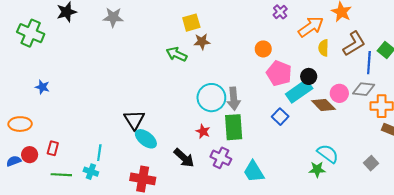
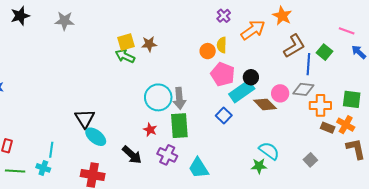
yellow square: (191, 23) -> (126, 42), moved
yellow semicircle: (323, 48) -> (222, 45), moved

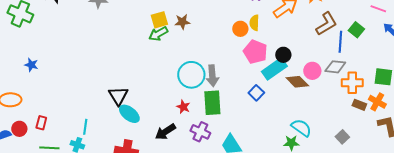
green arrow: (125, 56) -> (158, 34), turned -54
black arrow: (132, 155) -> (165, 132), turned 105

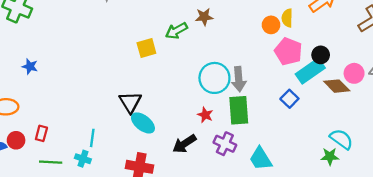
yellow square: (159, 20) -> (146, 48), moved

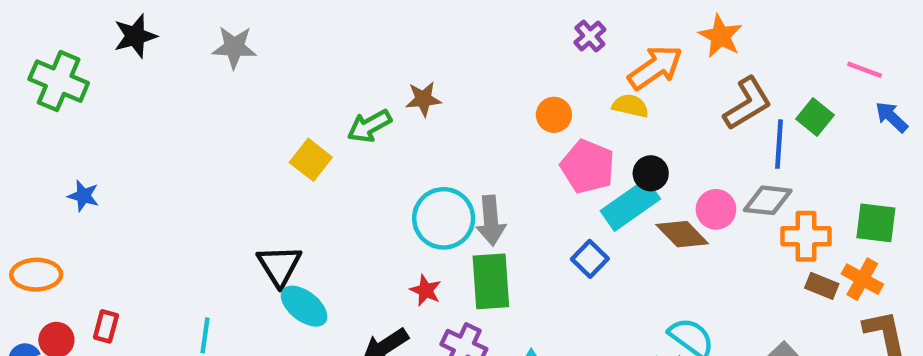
yellow semicircle: (287, 18) -> (630, 106), moved, turned 102
yellow square: (146, 48) -> (311, 160), turned -36

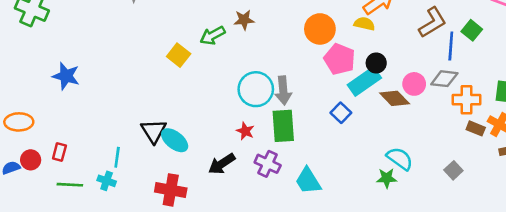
orange circle: (554, 115) -> (320, 29), size x1.5
blue star: (83, 196) -> (66, 76), moved, size x1.5
black triangle: (279, 266) -> (154, 131), moved

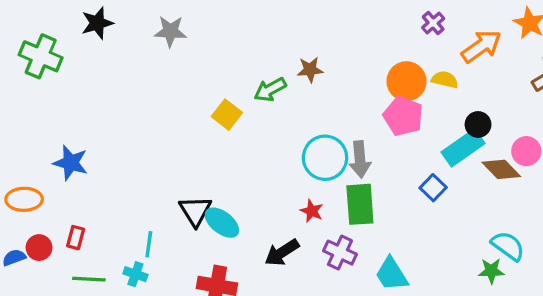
yellow semicircle: (364, 24) -> (445, 80), moved
pink pentagon: (340, 59) -> (403, 116), moved
blue star: (66, 76) -> (71, 163), moved

